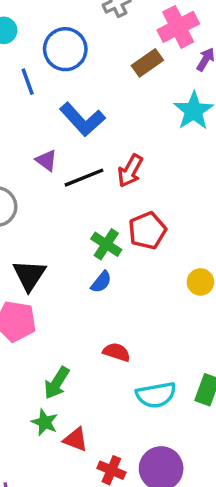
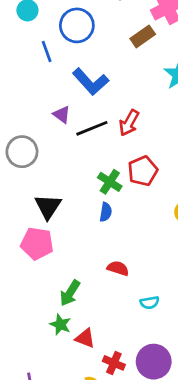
blue semicircle: (101, 282) -> (106, 212), turned -30
cyan semicircle: (156, 395) -> (150, 303), size x0.6

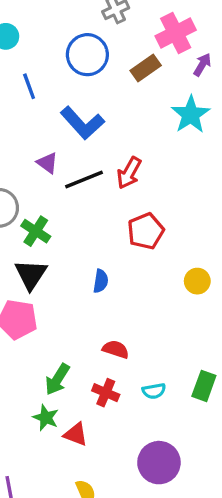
blue circle: (77, 25) -> (87, 55), moved
green cross: (110, 182) -> (36, 231), moved
red cross: (114, 363) -> (106, 393), moved

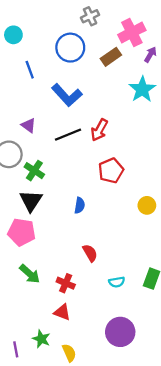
purple triangle: (47, 163) -> (29, 125), moved
red semicircle: (116, 349) -> (90, 253), turned 42
green arrow: (57, 379) -> (30, 274), moved, turned -80
red cross: (106, 393) -> (66, 283), moved
green star: (46, 418) -> (41, 339), moved

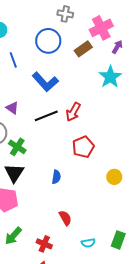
gray cross: (90, 16) -> (65, 14), turned 35
green arrow: (30, 274) -> (13, 236), turned 90

